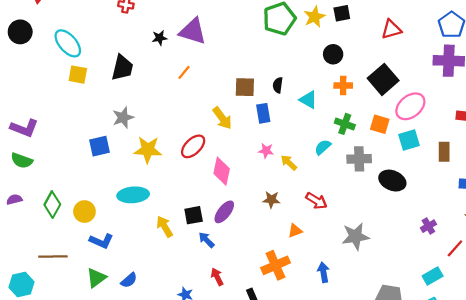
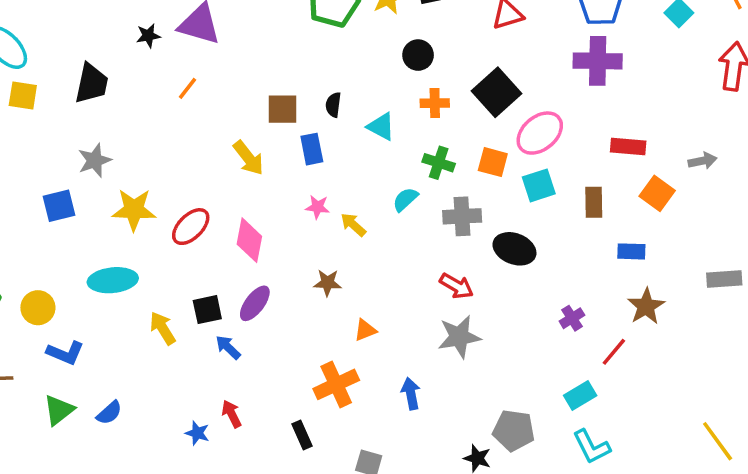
red ellipse: (193, 146) -> (191, 227), moved
red arrow: (316, 201) -> (457, 286), moved
red arrow: (217, 277) -> (232, 414), moved

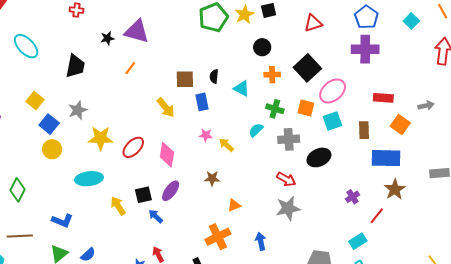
yellow square: (23, 95) -> (35, 101), moved, turned 30
blue square: (59, 206) -> (49, 124), moved, turned -36
black ellipse: (514, 249) -> (319, 157), turned -45
blue rectangle: (631, 251) -> (386, 158), size x1.8
yellow circle: (38, 308) -> (52, 149), moved

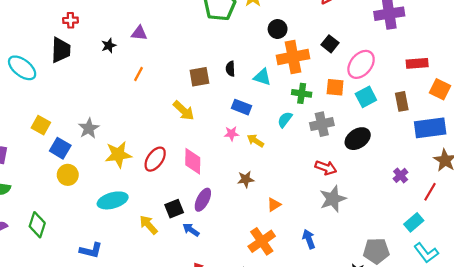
purple triangle: (137, 31) -> (139, 33), size x0.6
black trapezoid: (75, 66) -> (61, 50), moved
black square: (307, 68) -> (330, 44), size x0.6
orange cross: (272, 75) -> (293, 57), size x1.8
blue rectangle: (202, 102) -> (242, 107), moved, turned -48

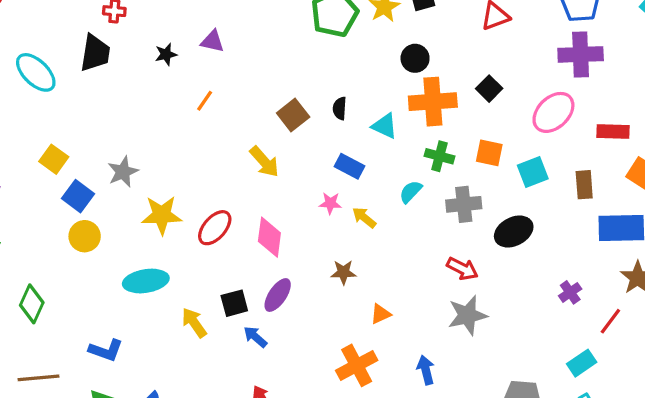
pink ellipse: (361, 64) -> (553, 112), moved
brown square: (199, 77) -> (293, 115), turned -35

